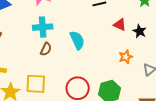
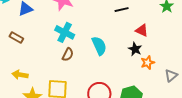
cyan cross: (43, 27) -> (65, 32), turned 30
black star: (140, 31) -> (135, 49), moved

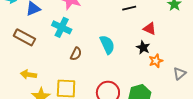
cyan cross: (65, 32) -> (62, 27), moved
brown rectangle: (16, 38) -> (24, 37), size x1.5

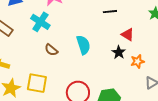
brown semicircle: (76, 54) -> (51, 50), turned 96
orange star: (156, 61) -> (138, 61), moved

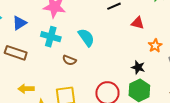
cyan semicircle: (83, 45) -> (86, 38), moved
black star: (119, 52) -> (138, 67), moved

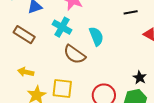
brown semicircle: (69, 60) -> (75, 54), size x1.6

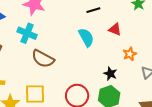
cyan semicircle: (96, 36) -> (86, 37), moved

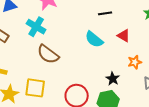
cyan semicircle: (86, 37) -> (94, 39), turned 150

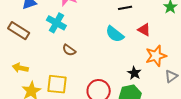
brown semicircle: (48, 54) -> (69, 50), size x0.6
orange star: (135, 62) -> (156, 56), size x1.5

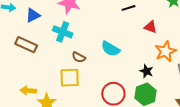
cyan semicircle: (115, 34) -> (110, 49), moved
yellow arrow: (20, 68) -> (28, 91), moved
yellow square: (57, 84) -> (70, 78), moved

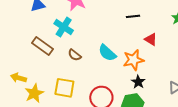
brown rectangle: (26, 45) -> (43, 46), moved
orange star: (166, 51) -> (133, 60), moved
yellow square: (70, 78) -> (64, 88), moved

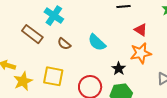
orange star: (133, 60) -> (141, 53), moved
black star: (138, 82) -> (119, 69), moved

